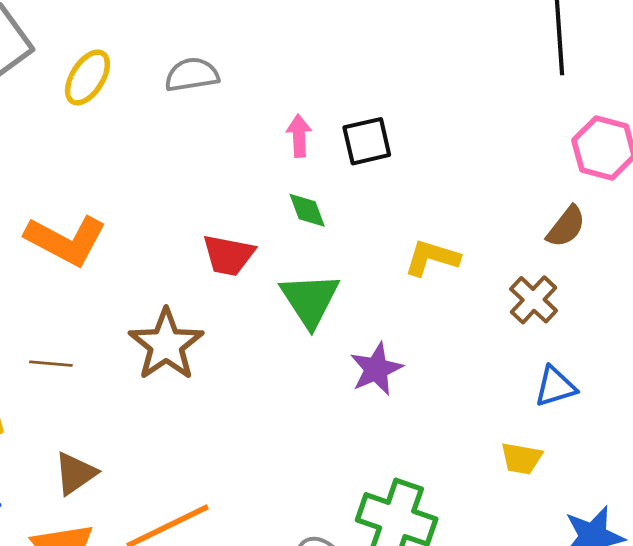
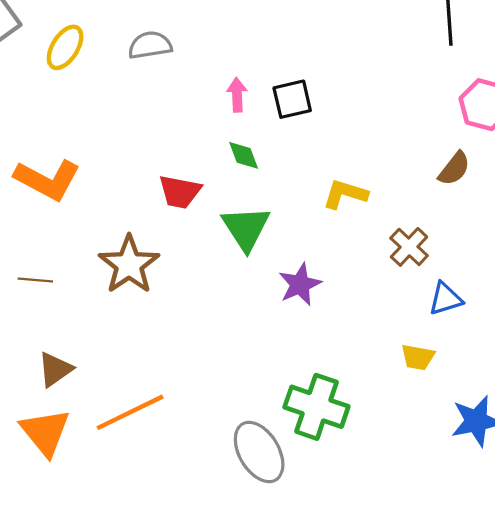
brown cross: (534, 300) -> (409, 247), moved

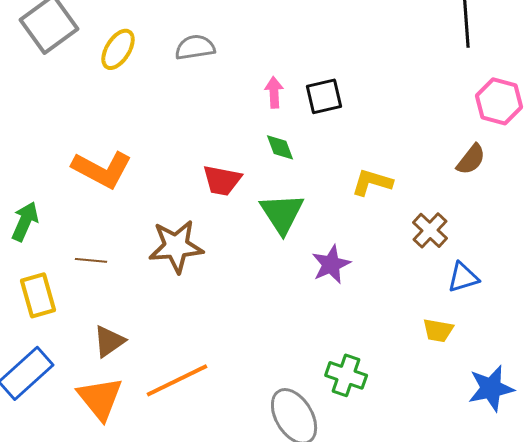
brown star: (129, 265) -> (176, 246), turned 30
green cross: (316, 407) -> (346, 375), size x0.7

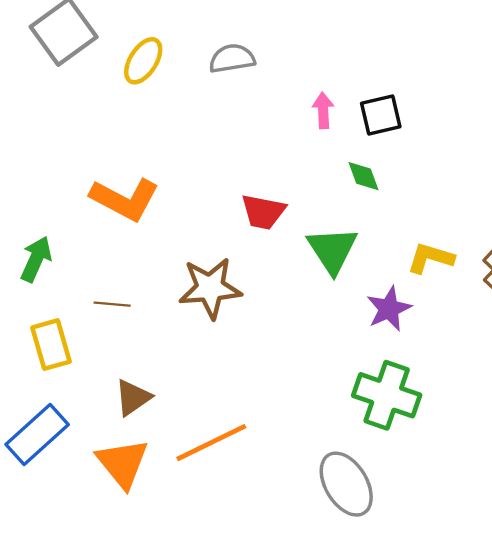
green diamond: (280, 147) -> (364, 176), moved
yellow L-shape: (372, 182) -> (430, 258), moved
green cross: (346, 375) -> (387, 395), moved, size x1.4

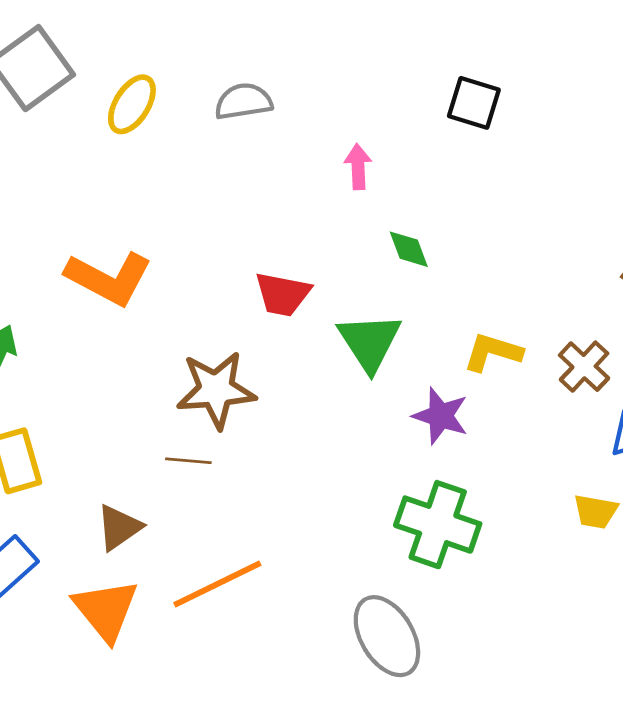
black square: (381, 115) -> (474, 103), moved, turned 30
brown line: (112, 304) -> (188, 461), moved
purple star: (389, 309) -> (441, 416), turned -30

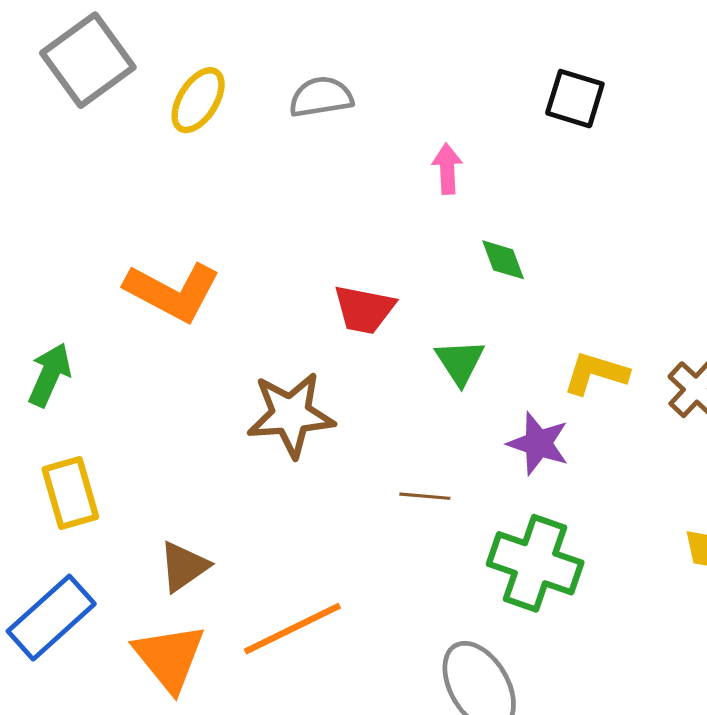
green triangle: (370, 342) -> (460, 362), size x0.7
brown line: (188, 461) -> (425, 496), moved

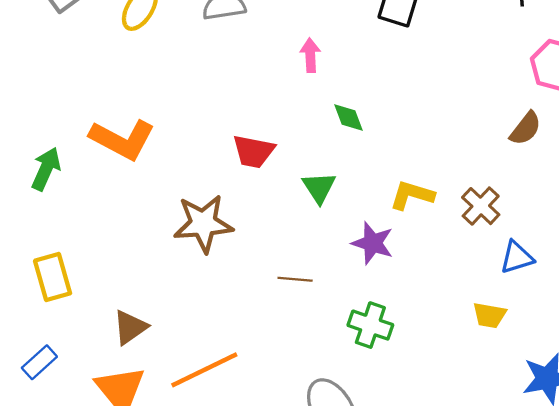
green arrow: (50, 375) -> (46, 169), moved
green cross: (535, 563) -> (370, 325), size x0.7
blue rectangle: (51, 618) -> (39, 362), size x0.6

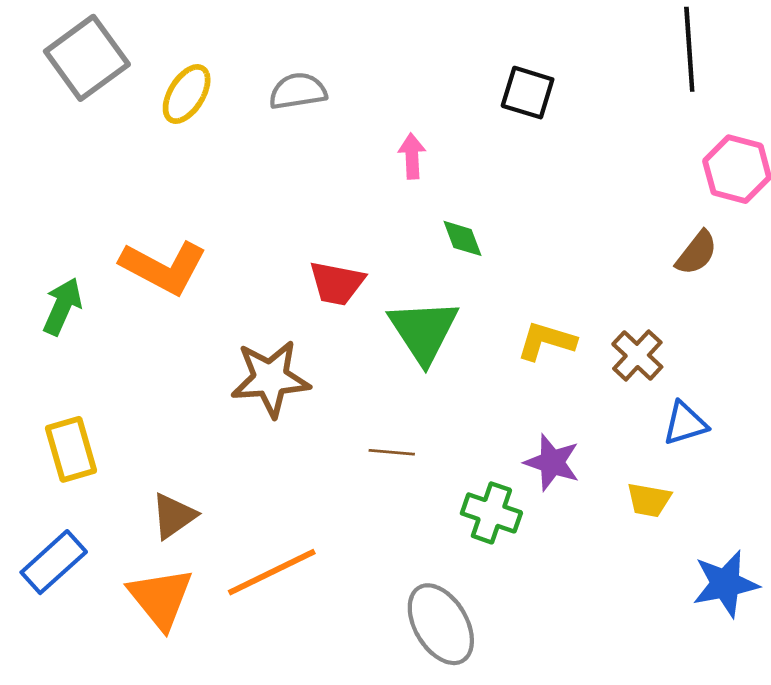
green triangle: (319, 187) -> (424, 331), size x1.6
purple star: (373, 243) -> (552, 462), moved
blue rectangle: (39, 362) -> (54, 562), size x1.4

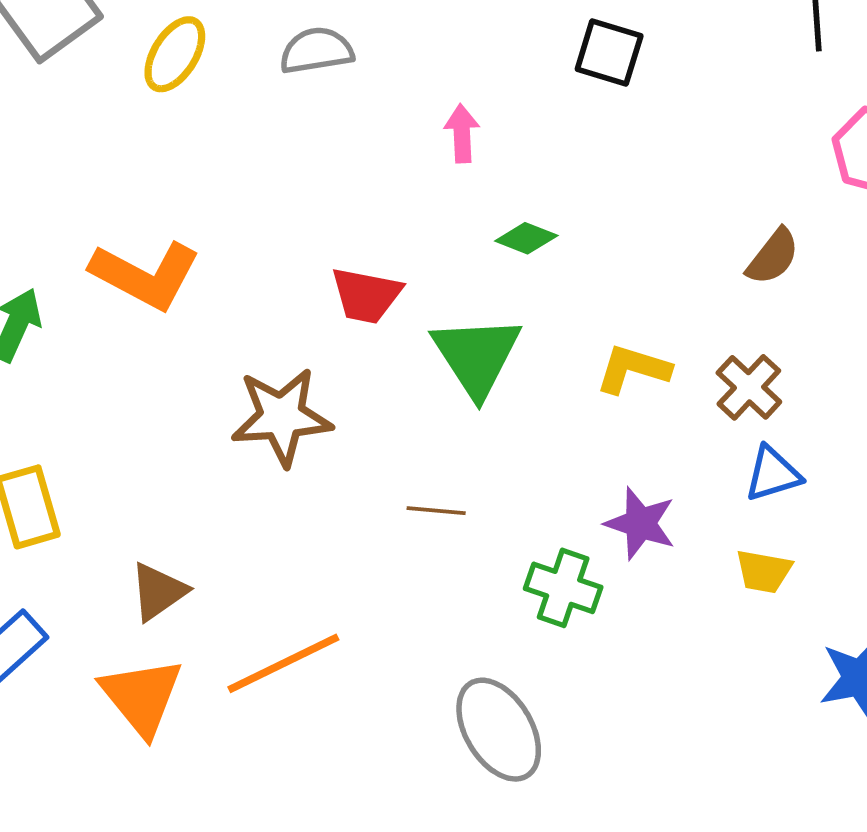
green diamond: (463, 238) -> (526, 238), turned -48
brown semicircle: (697, 253) -> (773, 257), moved
blue triangle: (685, 423) -> (773, 474), moved

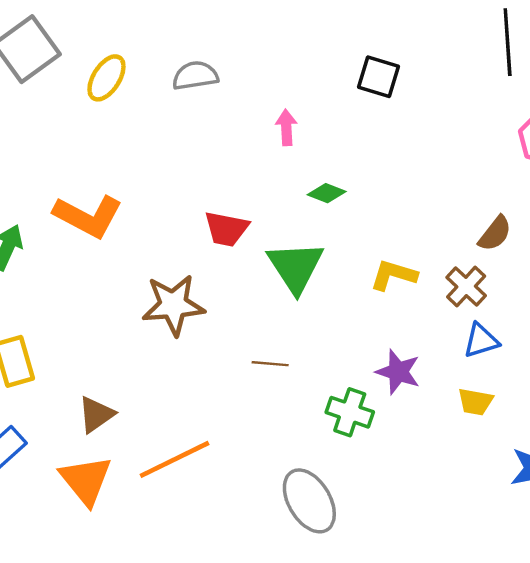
brown semicircle: (773, 257) -> (495, 233), moved

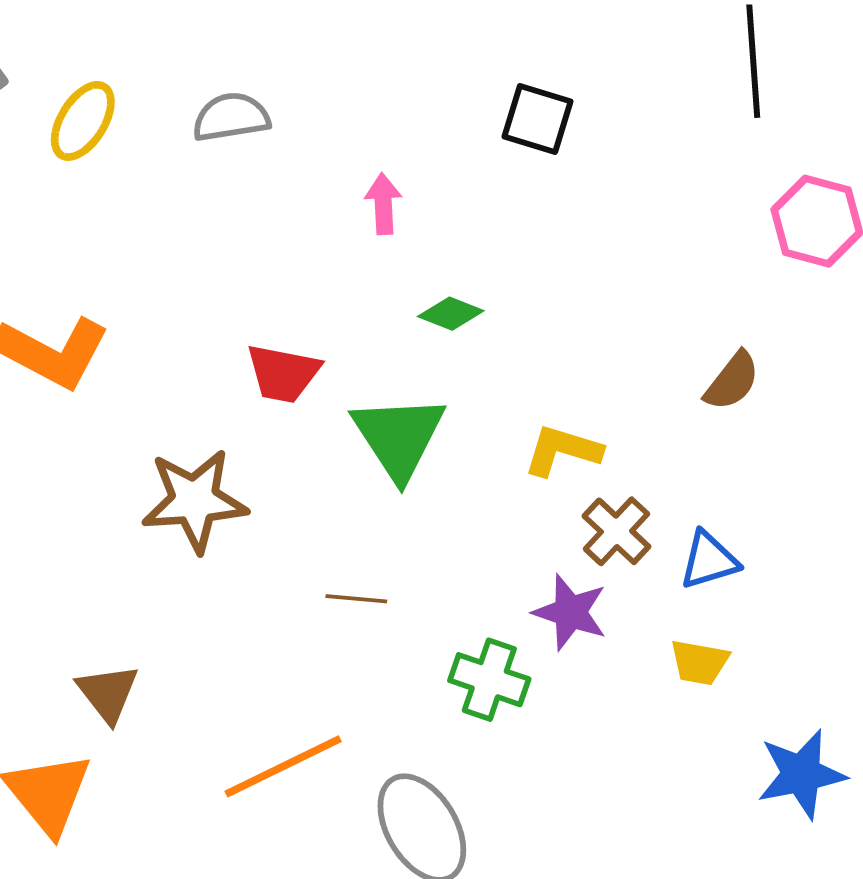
brown cross: (466, 287) -> (616, 531), moved
brown triangle: (96, 414) -> (108, 693), moved, turned -33
orange line: (174, 459) -> (283, 766), moved

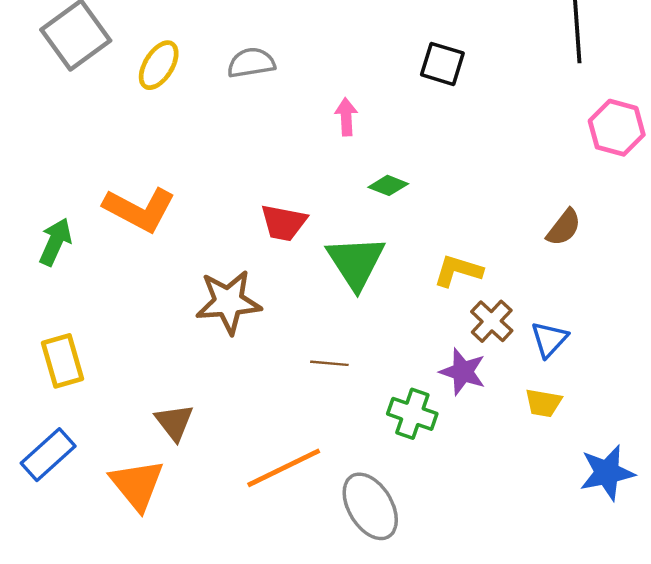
blue triangle: (709, 560) -> (549, 339), turned -30

